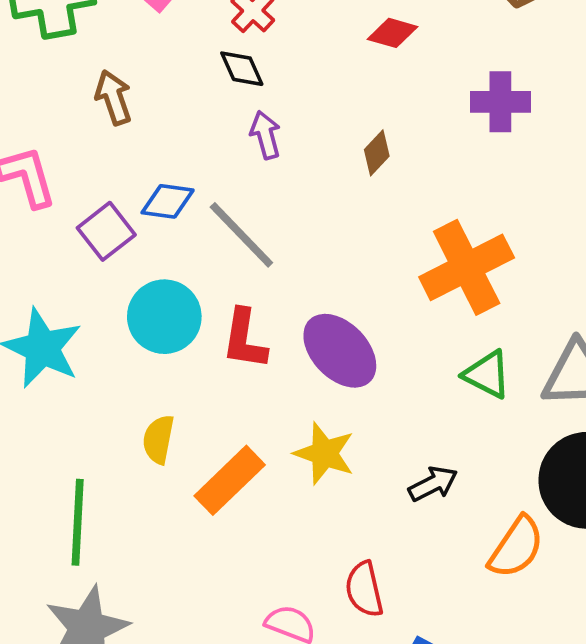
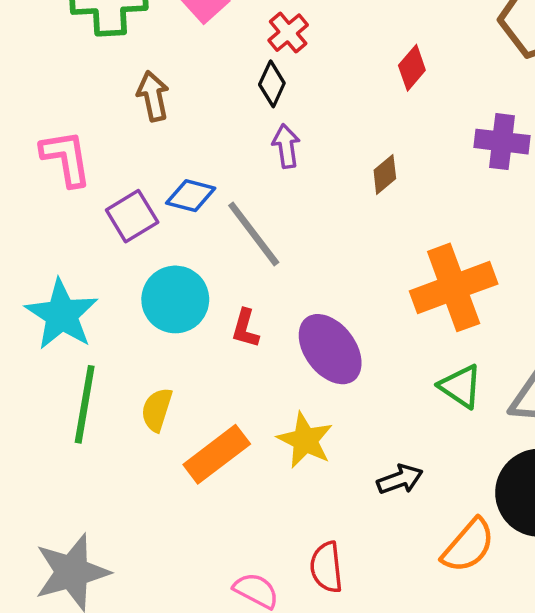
red diamond: (393, 33) -> (412, 68), turned -72
black diamond: (242, 69) -> (272, 84), turned 42
red L-shape: (245, 339) -> (245, 328), size x0.7
green line: (78, 522) -> (85, 404), moved

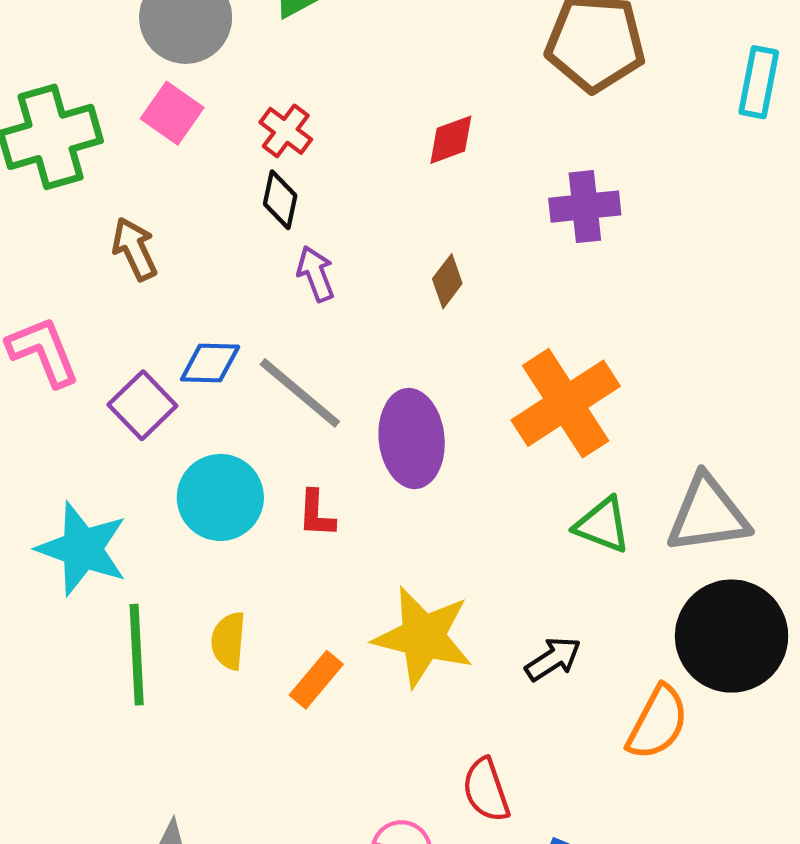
red diamond: (412, 68) -> (451, 140), turned 42
purple ellipse: (330, 349) -> (412, 439), moved, turned 44
yellow star: (305, 440) -> (423, 637), size x1.4
orange rectangle: (217, 454) -> (316, 680), size x0.7

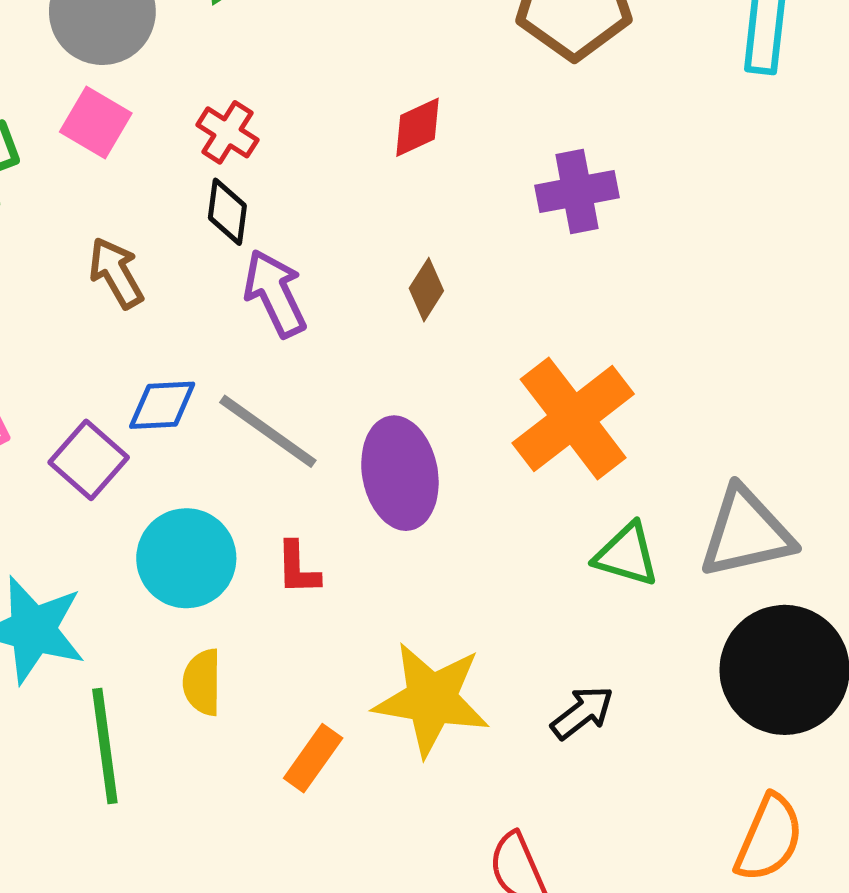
brown arrow: (135, 249) -> (116, 273), moved
purple arrow: (316, 274) -> (275, 293), size x1.4
yellow semicircle: (229, 641) -> (202, 682), moved
orange semicircle: (658, 723) -> (769, 838), moved

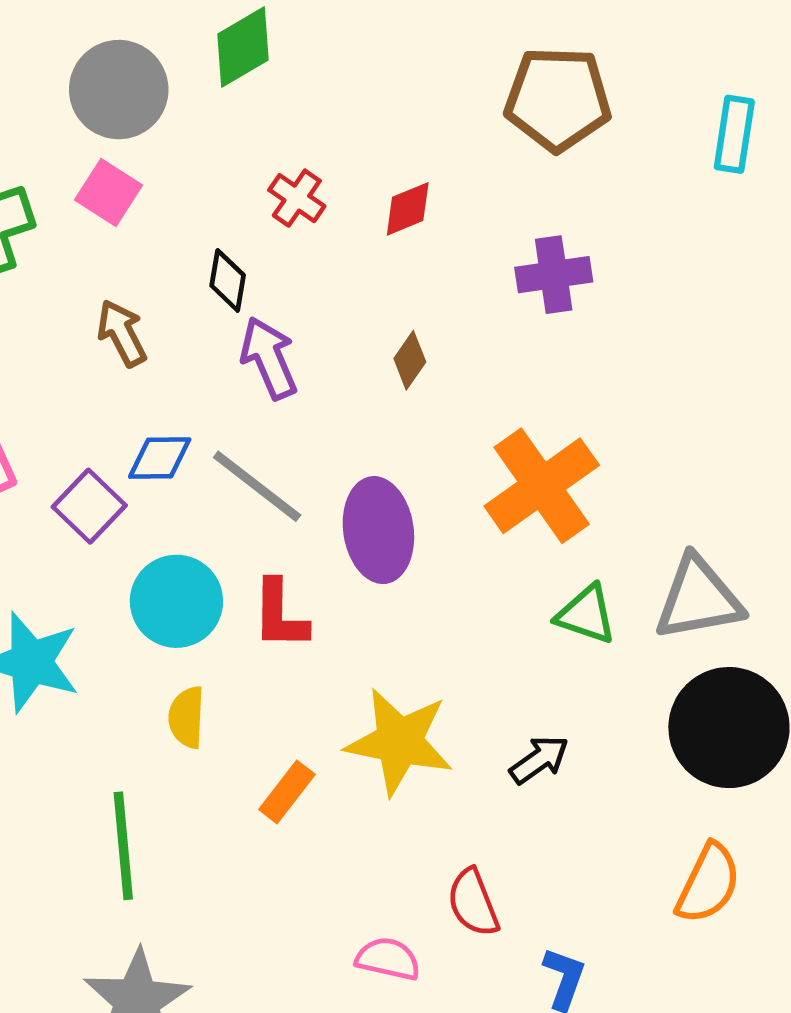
red cross: (227, 132) -> (297, 198), moved
red L-shape: (298, 568) -> (280, 615), size x1.4
green line: (105, 746) -> (123, 846), moved

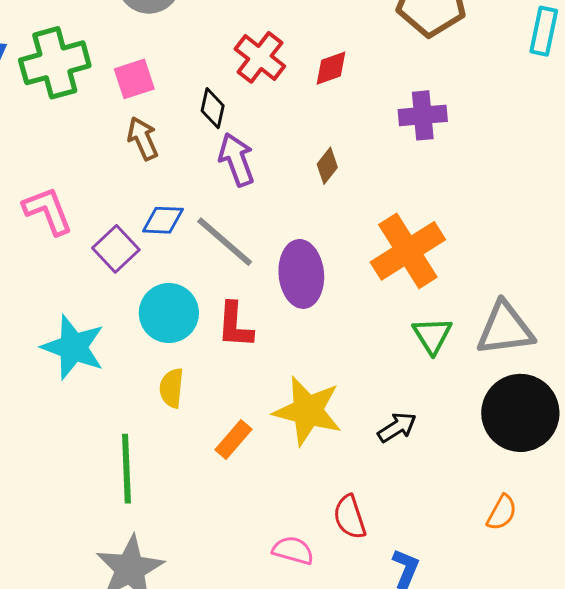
pink square: (108, 193) -> (134, 79), moved, turned 36
red cross: (297, 198) -> (260, 57), size x1.4
green triangle: (586, 614) -> (432, 335), turned 36
orange semicircle: (708, 883) -> (502, 513), size x0.7

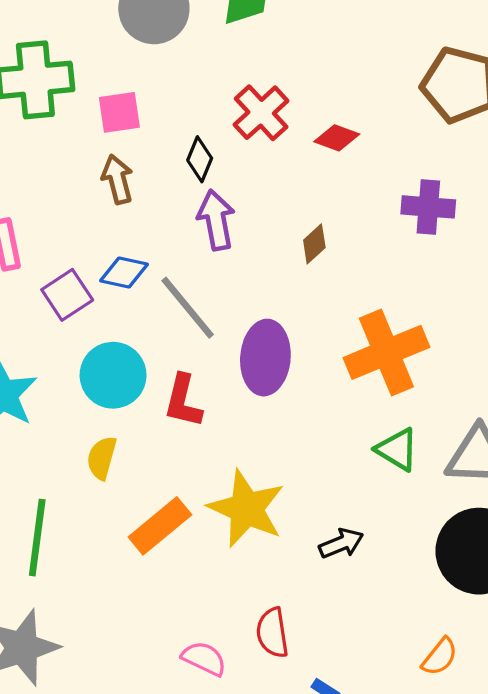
red diamond: (331, 68) -> (337, 138), turned 30
green triangle: (432, 335) -> (397, 449), turned -36
orange rectangle: (234, 440) -> (160, 526), size x1.4

